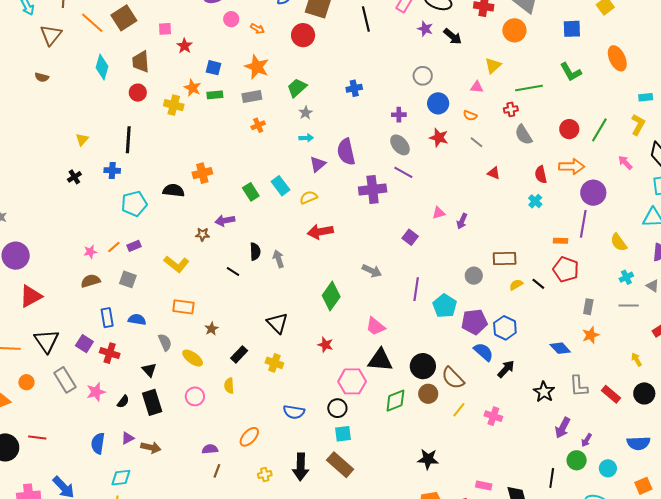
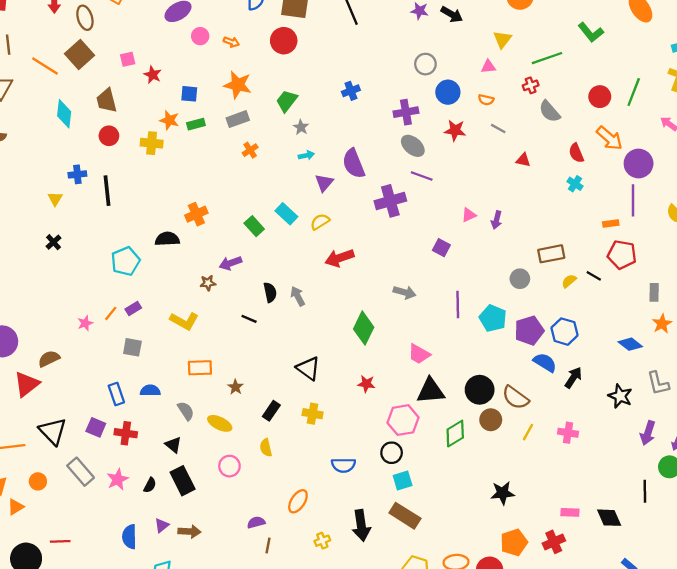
purple cross: (399, 115) -> (406, 112), size x1.5
orange arrow: (572, 166) -> (609, 138), turned 50
blue cross: (112, 170) -> (77, 174), moved
brown semicircle: (90, 281) -> (49, 359), moved

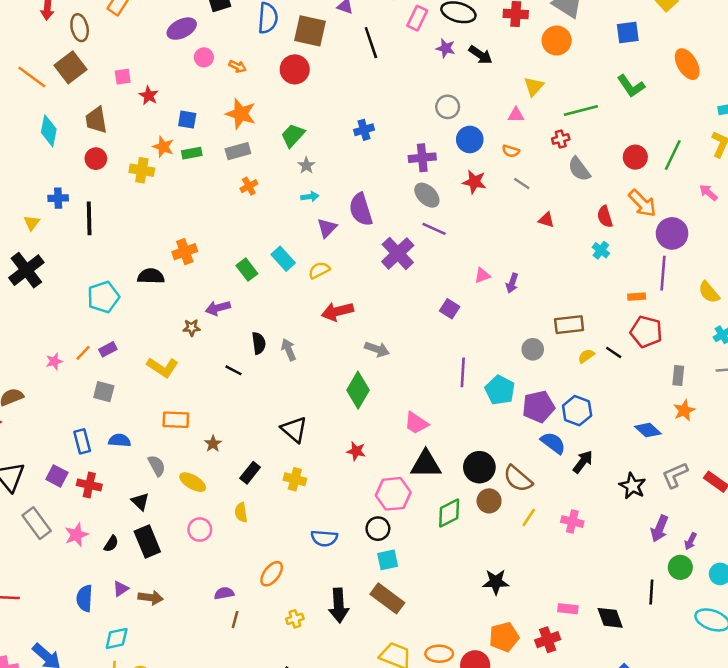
purple cross: (390, 201) -> (398, 253), turned -32
black cross: (54, 242) -> (26, 270), size x2.0
gray arrow: (405, 292) -> (377, 349), moved
gray L-shape: (658, 383) -> (675, 475), turned 75

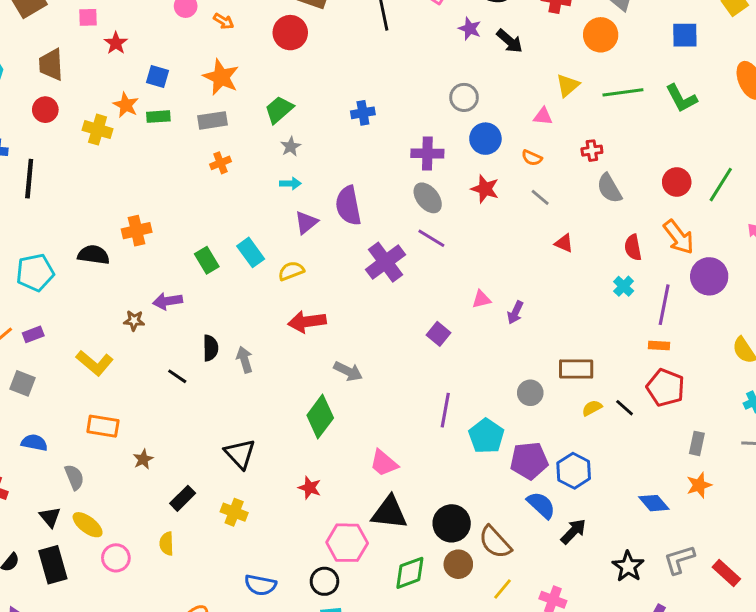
green line: (581, 111) -> (623, 92), moved
purple line: (663, 273) -> (664, 305), moved
yellow ellipse: (193, 482) -> (88, 525), moved

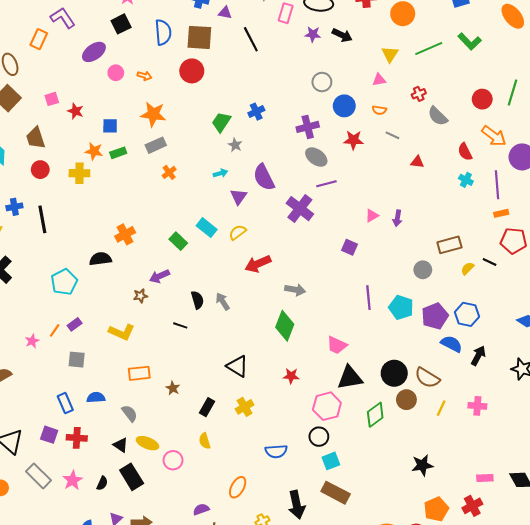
green trapezoid: (279, 110) -> (221, 122), moved
gray star: (291, 147) -> (235, 145), moved
purple line: (431, 238) -> (326, 184), turned -30
yellow cross: (234, 512) -> (245, 407), turned -36

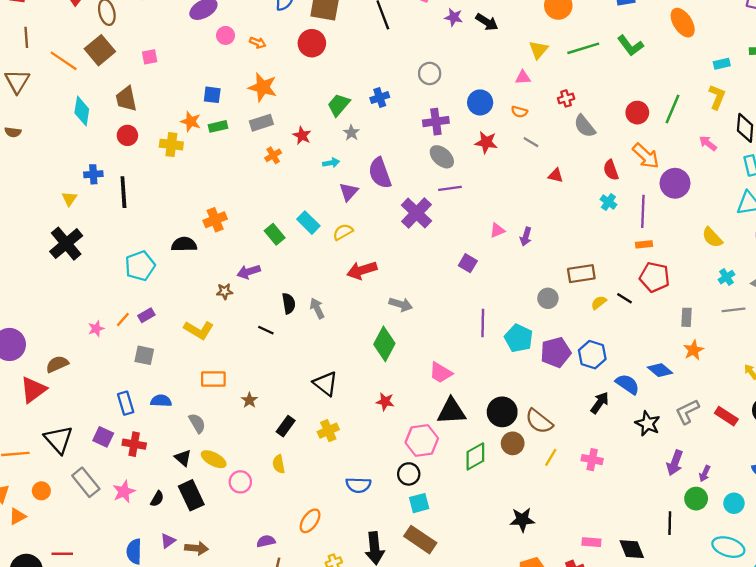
gray circle: (322, 82) -> (430, 73), moved
red star: (75, 111) -> (302, 135), moved
blue semicircle: (451, 344) -> (627, 384), moved

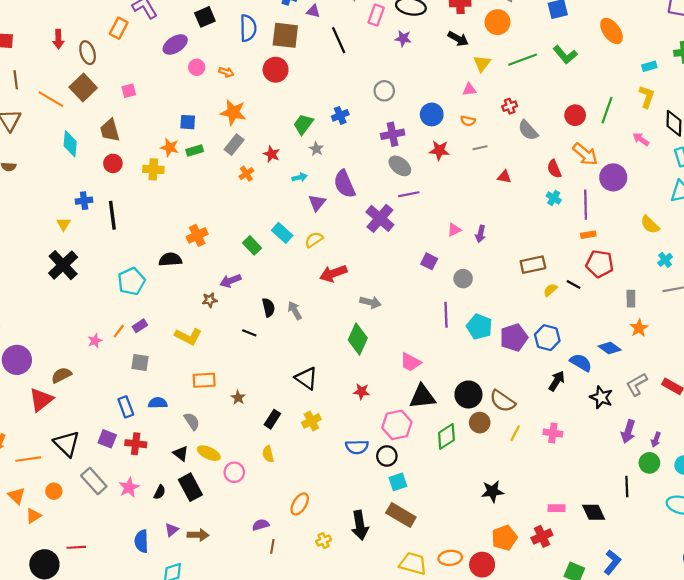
black arrow: (487, 22) -> (458, 39), moved
gray rectangle: (261, 123) -> (234, 145), turned -30
gray line: (531, 142) -> (480, 148), turned -40
gray circle: (548, 298) -> (463, 279), moved
blue semicircle: (358, 485) -> (357, 447), moved

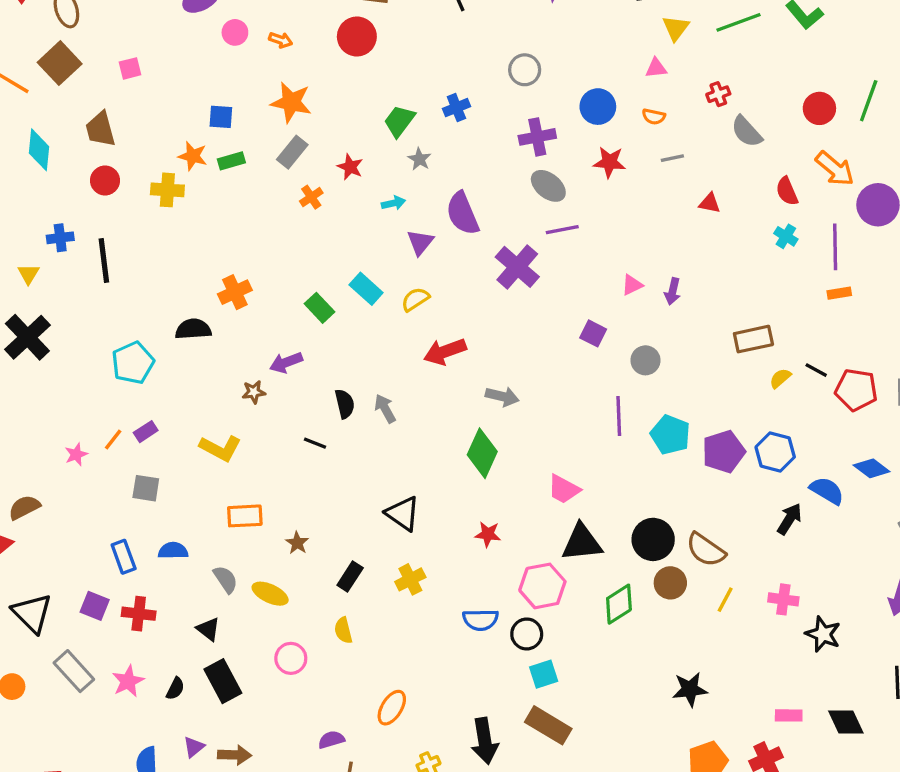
red pentagon: (600, 264) -> (856, 390), moved
black star: (601, 397) -> (823, 634), moved
yellow ellipse: (209, 453) -> (270, 594), moved

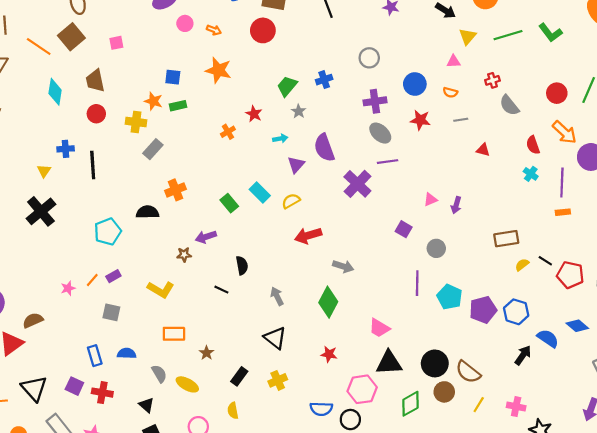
gray rectangle: (292, 152) -> (153, 149), moved
gray arrow: (385, 409) -> (277, 296), moved

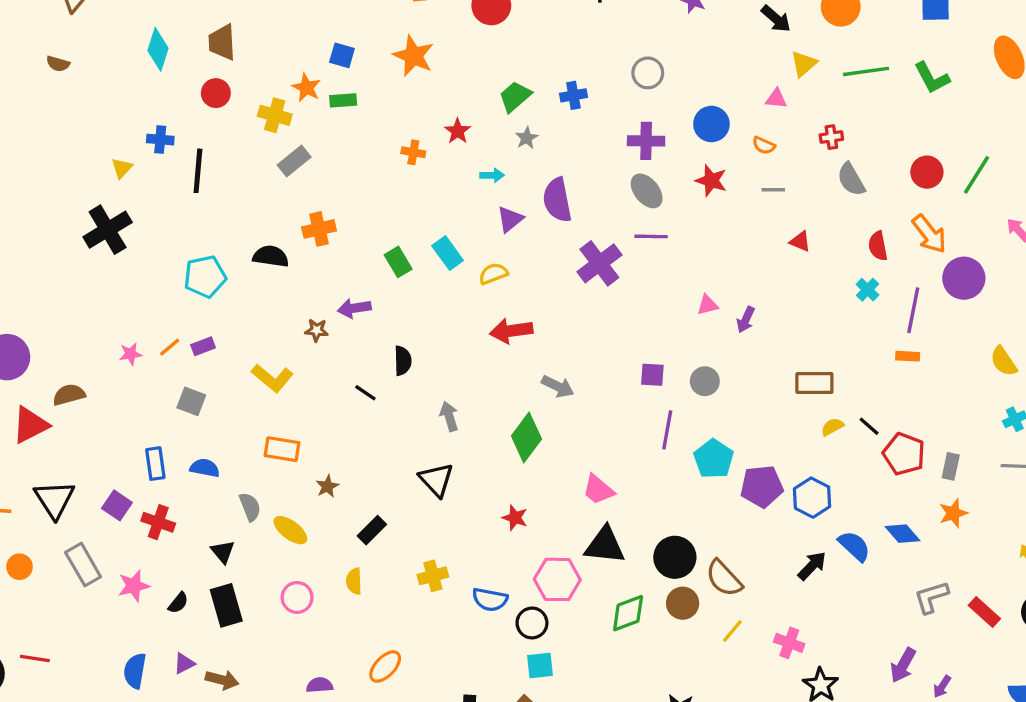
orange cross: (228, 132) -> (413, 152), turned 32
purple square: (404, 229) -> (652, 375), moved, turned -35
yellow cross: (278, 380) -> (433, 576), moved

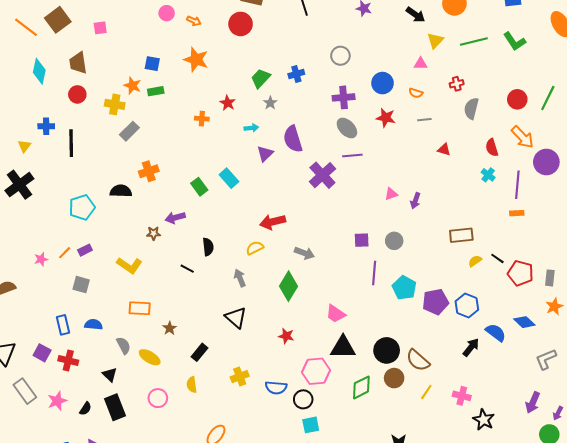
gray semicircle: (851, 179) -> (471, 108), turned 50
yellow semicircle: (493, 274) -> (255, 248), moved

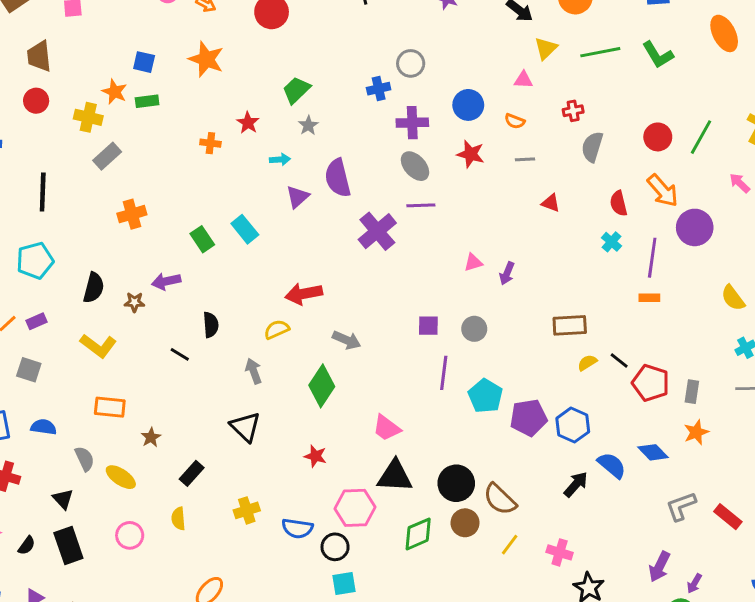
blue cross: (296, 74) -> (379, 89), moved
black line: (71, 143) -> (43, 192), moved
black semicircle: (121, 191) -> (94, 288), moved, turned 100

